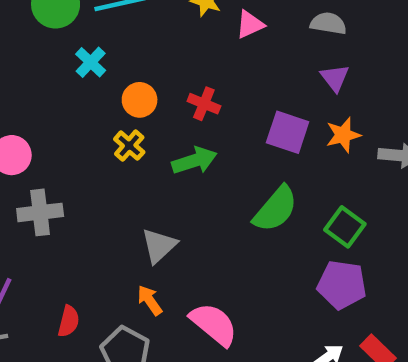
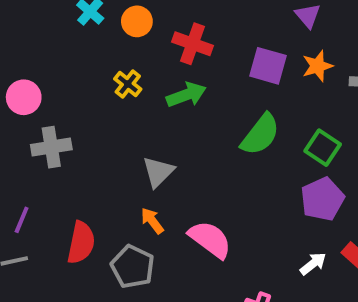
orange circle: (140, 100) -> (137, 21), moved
red cross: (204, 104) -> (193, 44), size x1.4
purple pentagon: (342, 285) -> (322, 199), turned -30
red semicircle: (69, 321) -> (81, 243), size x1.5

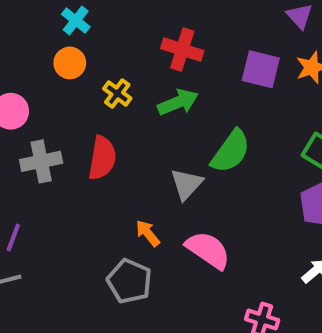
orange circle: (137, 21) -> (70, 63), moved
green semicircle: (260, 135) -> (231, 151), moved
gray triangle: (158, 172) -> (187, 184), moved
red semicircle: (81, 243) -> (102, 158), moved

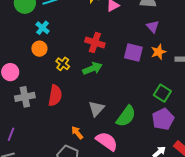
green semicircle: (231, 151) -> (126, 116), moved

